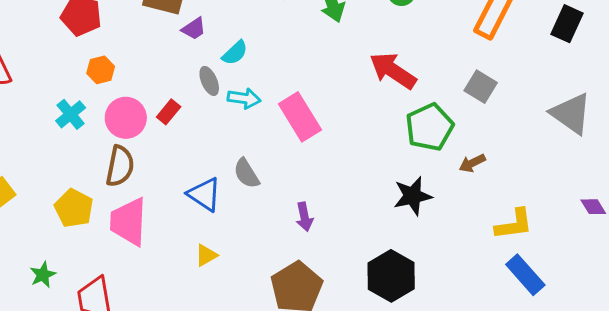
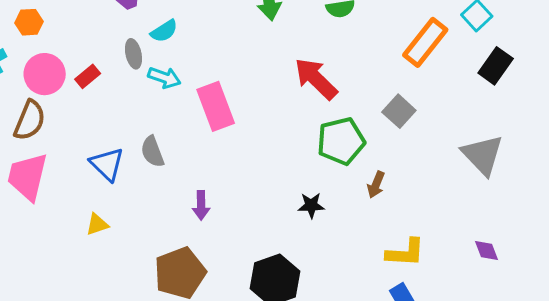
brown arrow: (472, 163) -> (376, 185), turned -52
black star: (413, 196) -> (311, 205), size x0.7

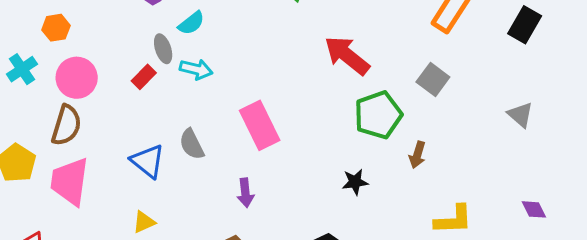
red rectangle: (88, 76) -> (144, 77), moved
pink rectangle: (216, 106) -> (260, 125), moved
gray triangle: (482, 155) -> (520, 115), size x0.6

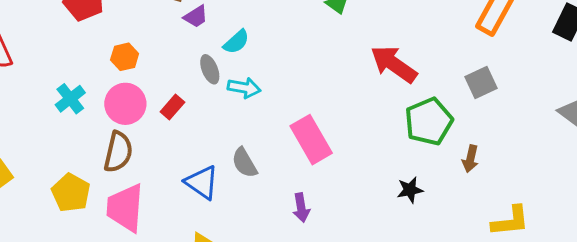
orange hexagon: (56, 28) -> (125, 57), moved
red rectangle: (144, 77) -> (172, 107), moved
gray square: (433, 80) -> (481, 83), turned 32

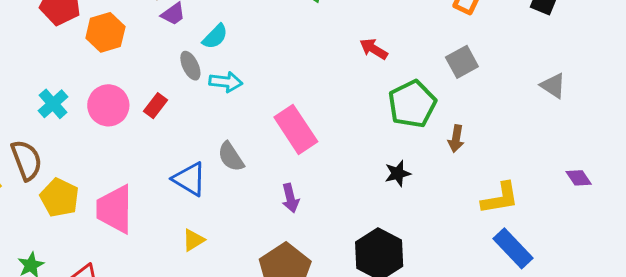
orange hexagon: (125, 57) -> (105, 32), moved, size x1.4
red arrow: (394, 64) -> (374, 49), size x0.6
brown semicircle: (118, 152) -> (26, 160), moved, turned -30

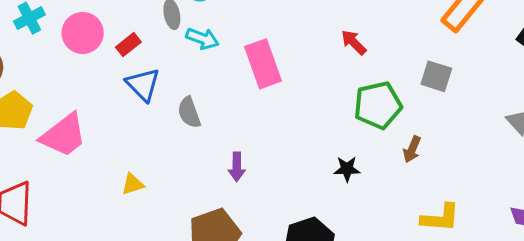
gray square: (462, 62) -> (436, 76), turned 32
pink rectangle: (296, 129) -> (263, 64), moved
blue triangle: (189, 179) -> (143, 85), moved
pink trapezoid: (115, 209) -> (64, 135), turned -142

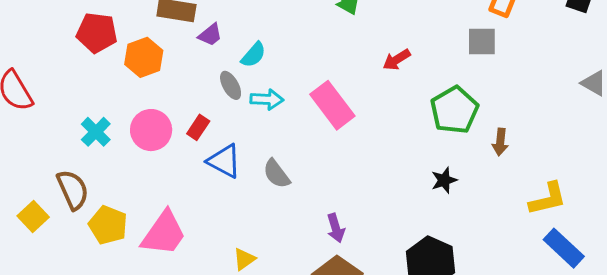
red arrow: (354, 42) -> (397, 60), moved, turned -60
gray square: (436, 76) -> (482, 42), moved
purple arrow: (237, 167) -> (336, 228), moved

